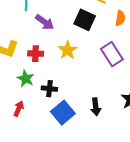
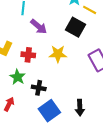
yellow star: (68, 50) -> (58, 54), turned 30

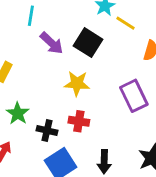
black square: (75, 27) -> (88, 43), moved
red cross: (28, 55) -> (79, 121), moved

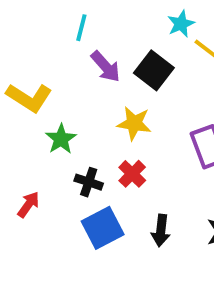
green star: (18, 113) -> (61, 139), moved
red cross: (79, 121) -> (132, 174), turned 30

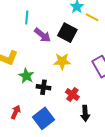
red cross: (132, 174) -> (72, 95), moved
black cross: (89, 182) -> (43, 87), moved
blue square: (103, 228) -> (43, 118), moved

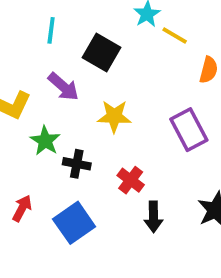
black square: (67, 33) -> (101, 52), moved
purple arrow: (42, 35) -> (63, 87), moved

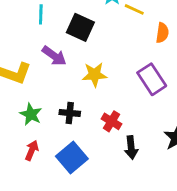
green star: (45, 141) -> (31, 114), moved

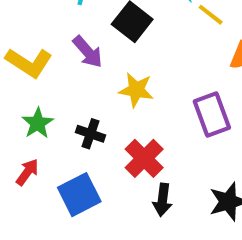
red cross: (111, 121) -> (144, 158), size x1.4

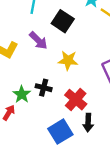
green star: (38, 123) -> (22, 94), moved
blue square: (79, 195) -> (60, 132), moved

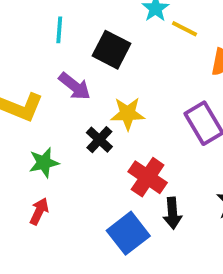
black cross: (44, 88) -> (99, 140), moved, turned 35
green star: (22, 94) -> (44, 163), moved, turned 30

